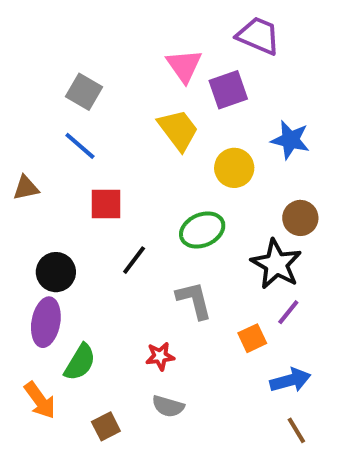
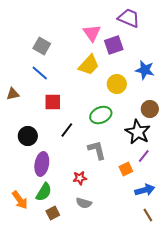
yellow trapezoid: (178, 130) -> (89, 65), turned 80
purple ellipse: (46, 322) -> (42, 164), moved
green semicircle: (80, 362) -> (44, 192), moved

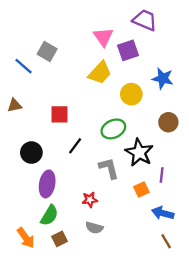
blue line: (40, 73) -> (24, 66), moved
black star: (138, 132) -> (139, 153), moved
purple line: (144, 156) -> (162, 175), turned -32
blue arrow: (145, 190) -> (163, 213), turned -150
orange arrow: (20, 200) -> (26, 238), moved

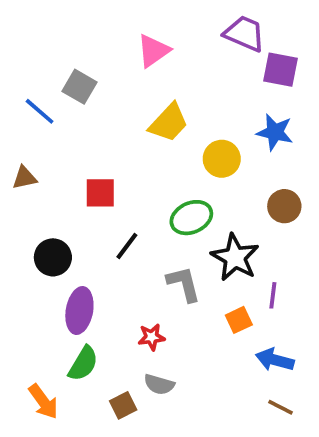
pink triangle: (103, 37) -> (153, 51), moved, turned 30
purple square: (128, 50) -> (281, 70), moved, turned 30
brown square: (59, 239) -> (123, 405), moved
brown line: (166, 241) -> (281, 407), turned -32

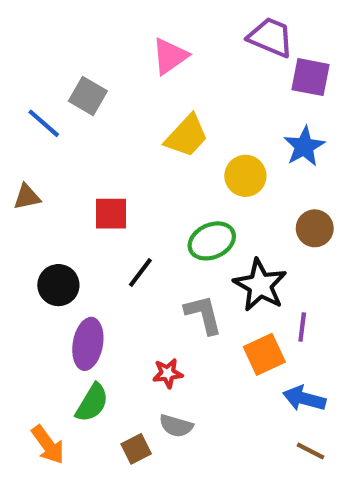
blue star: (275, 132) -> (304, 146), turned 30
orange square: (239, 320) -> (264, 354), size x1.4

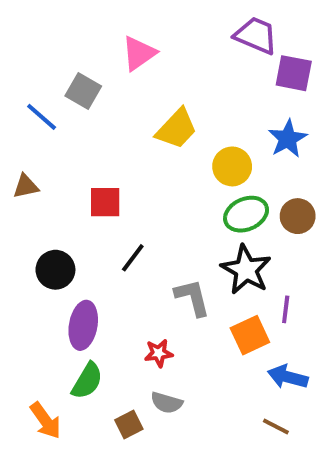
pink triangle: (170, 56) -> (139, 53), moved
green ellipse: (212, 241) -> (246, 214), moved
brown line: (311, 451) -> (276, 427), moved

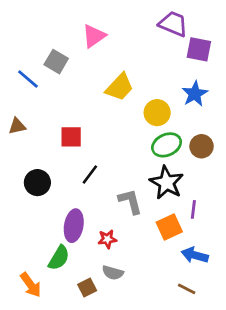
purple ellipse: (83, 325) -> (74, 226), moved

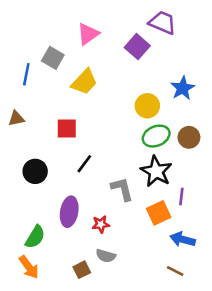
purple square: (199, 49) -> (137, 47), moved, turned 30
blue line: (28, 79) -> (26, 74), turned 60
yellow trapezoid: (119, 87) -> (84, 82), moved
green semicircle: (59, 258) -> (35, 237), moved

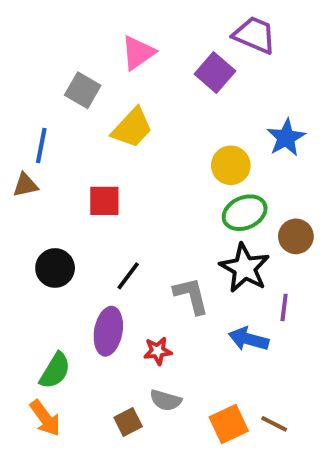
blue line: (26, 74) -> (41, 146), moved
brown circle: (189, 137) -> (296, 236), moved
black line: (84, 164) -> (128, 276), moved
orange square: (159, 213) -> (229, 424), moved
blue arrow: (183, 239) -> (249, 339), moved

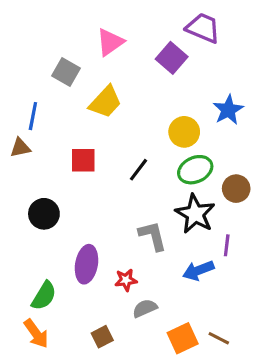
black line: (128, 276) -> (138, 170), moved
blue arrow: (249, 339) -> (198, 271), turned -36
gray semicircle: (166, 400) -> (145, 308), moved, turned 140

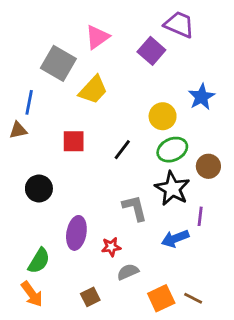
gray square: (66, 72) -> (58, 63), size x1.4

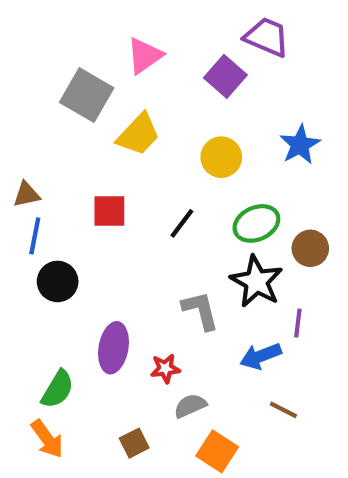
blue line: (29, 102) -> (35, 236), moved
yellow circle: (163, 116) -> (221, 157), moved
orange square: (161, 298) -> (217, 451), moved, turned -32
brown line: (193, 298) -> (283, 410), moved

